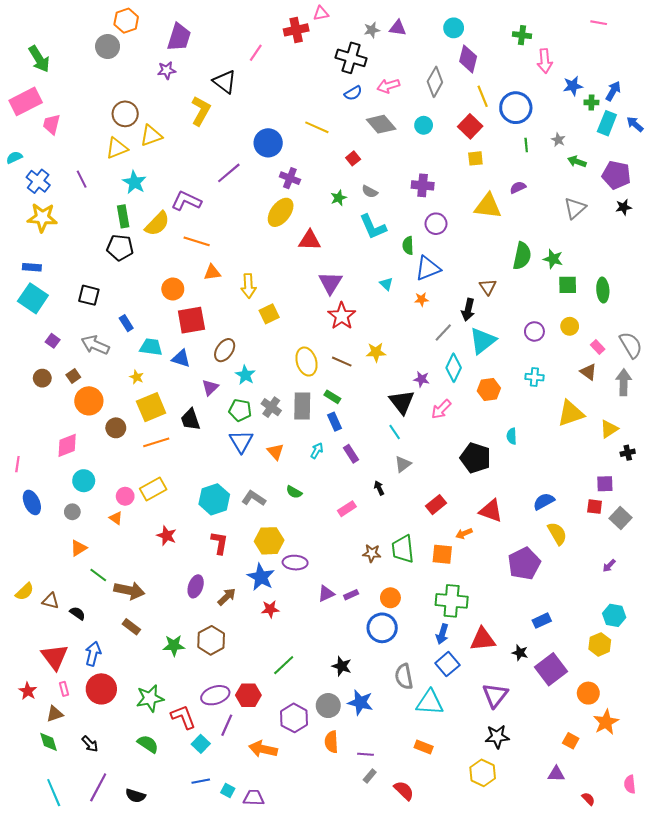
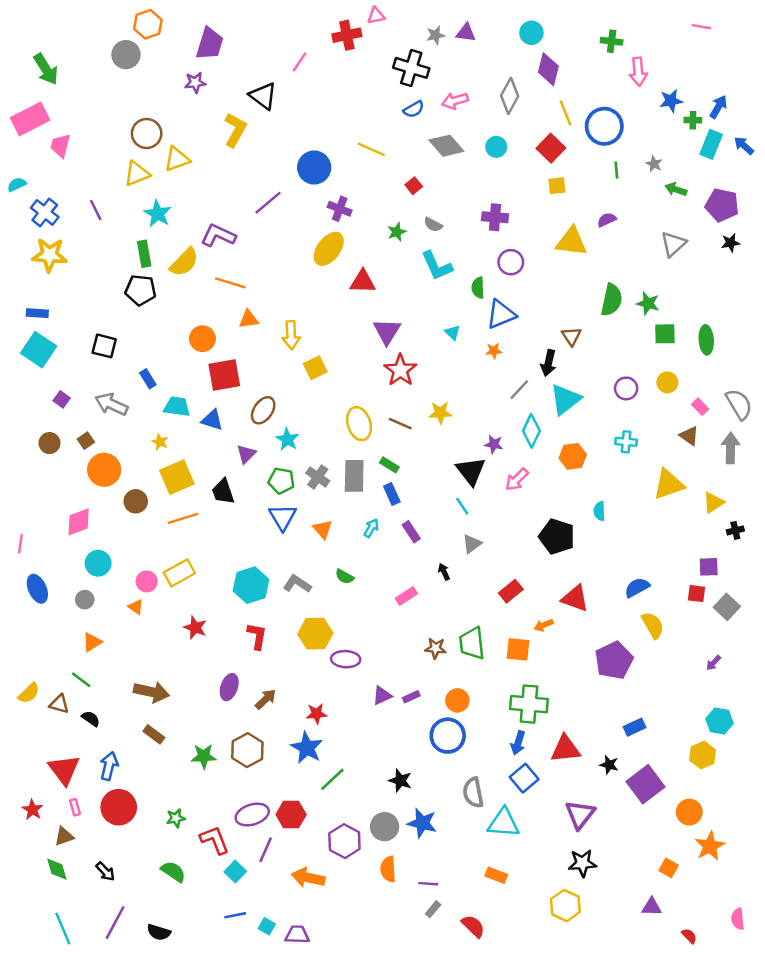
green line: (98, 575) -> (81, 680), moved
blue star: (261, 577) -> (307, 748), moved
green star: (150, 698) -> (176, 818), size x0.6

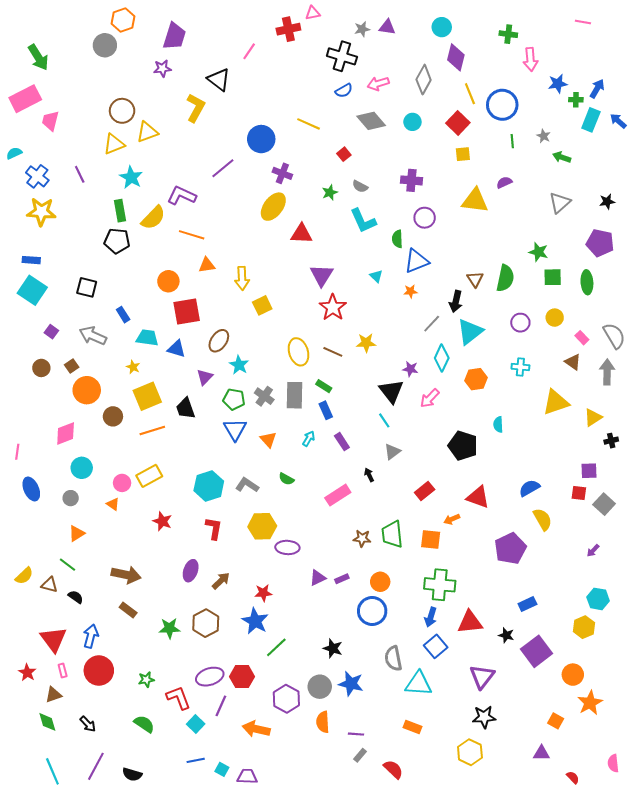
purple pentagon: (722, 205) -> (600, 243), moved
green semicircle: (612, 300) -> (505, 278), moved
pink rectangle: (406, 596) -> (338, 495), size x1.4

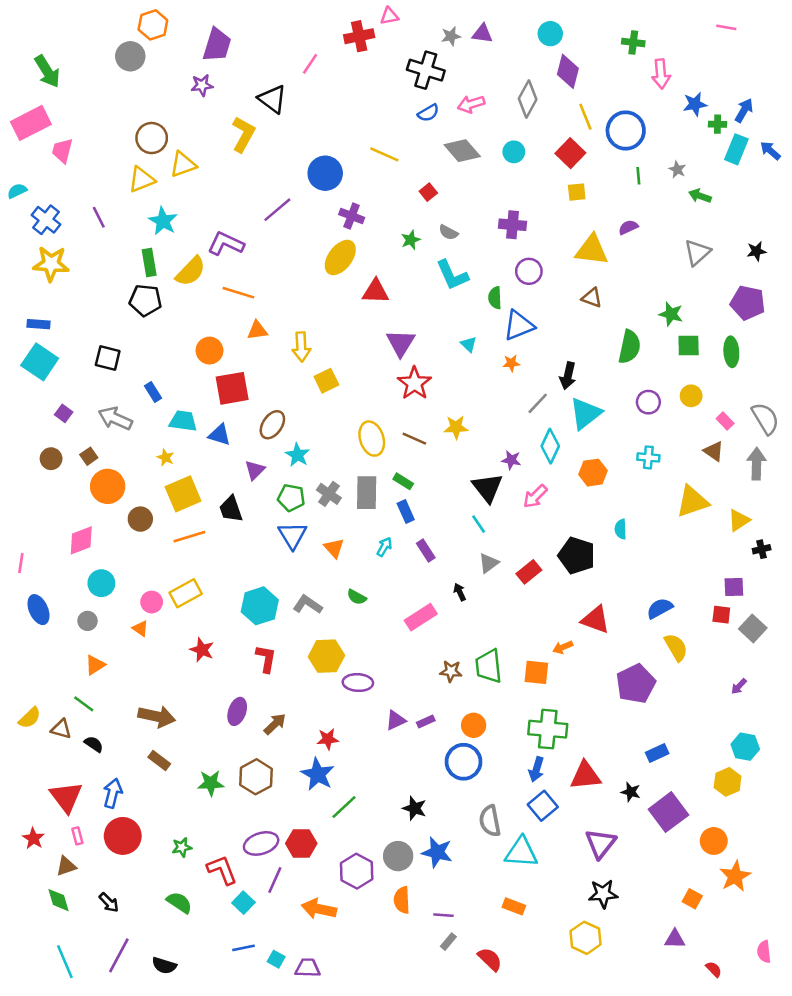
brown triangle: (475, 279) -> (592, 298), moved, turned -36
red rectangle: (425, 491) -> (529, 572), moved

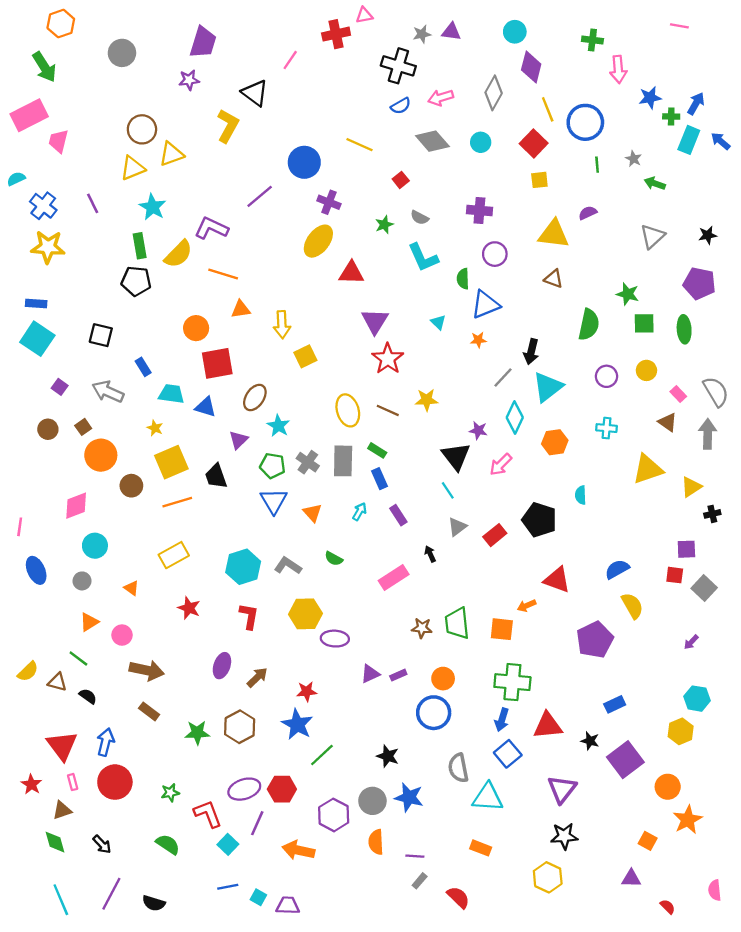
orange hexagon: (153, 25) -> (61, 24), moved
pink circle: (152, 602) -> (122, 635), moved

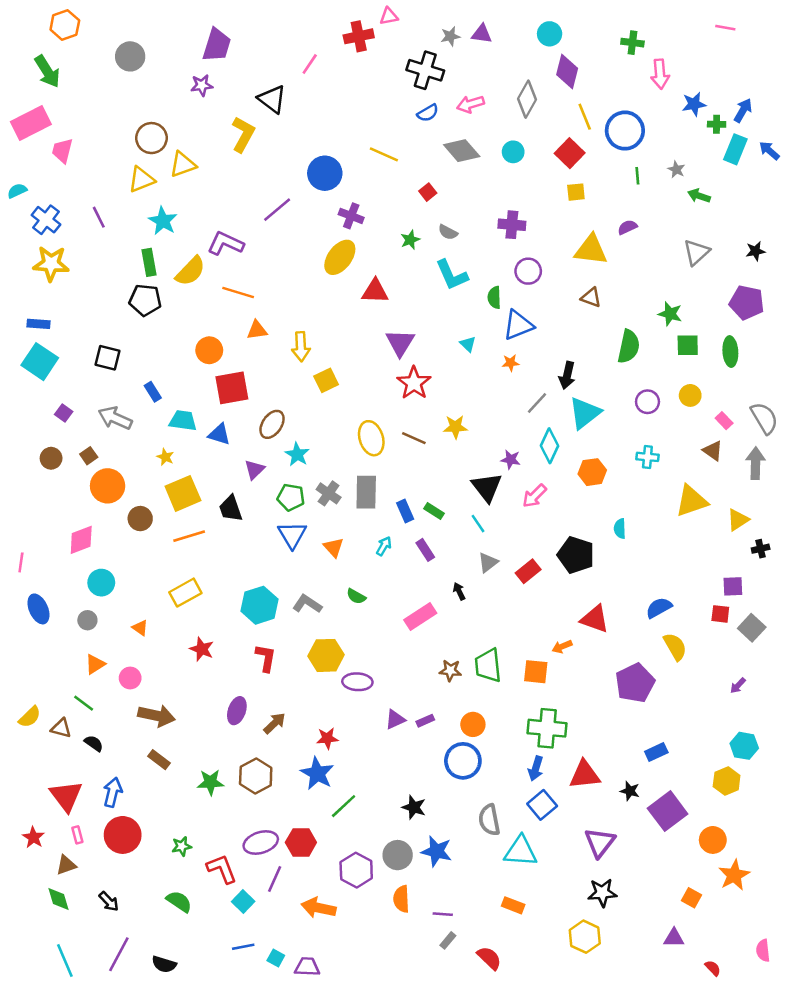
green rectangle: (377, 450) -> (434, 511), moved

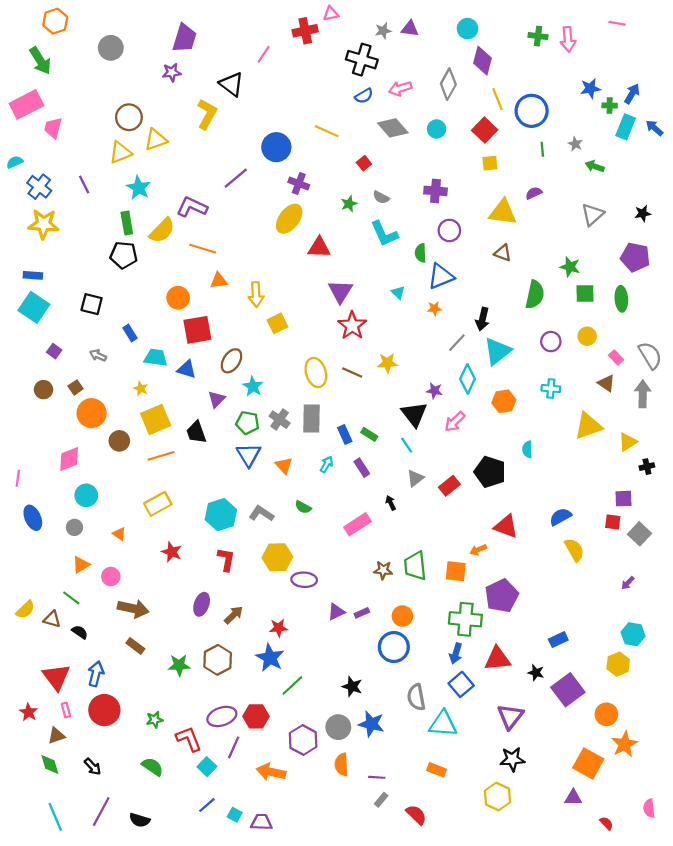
pink arrow: (660, 74) -> (568, 39), moved
gray arrow: (115, 418) -> (98, 355), size x0.6
purple pentagon: (635, 683) -> (502, 596), moved
orange square: (691, 898) -> (588, 763), size x1.8
blue line: (243, 947) -> (207, 805), turned -30

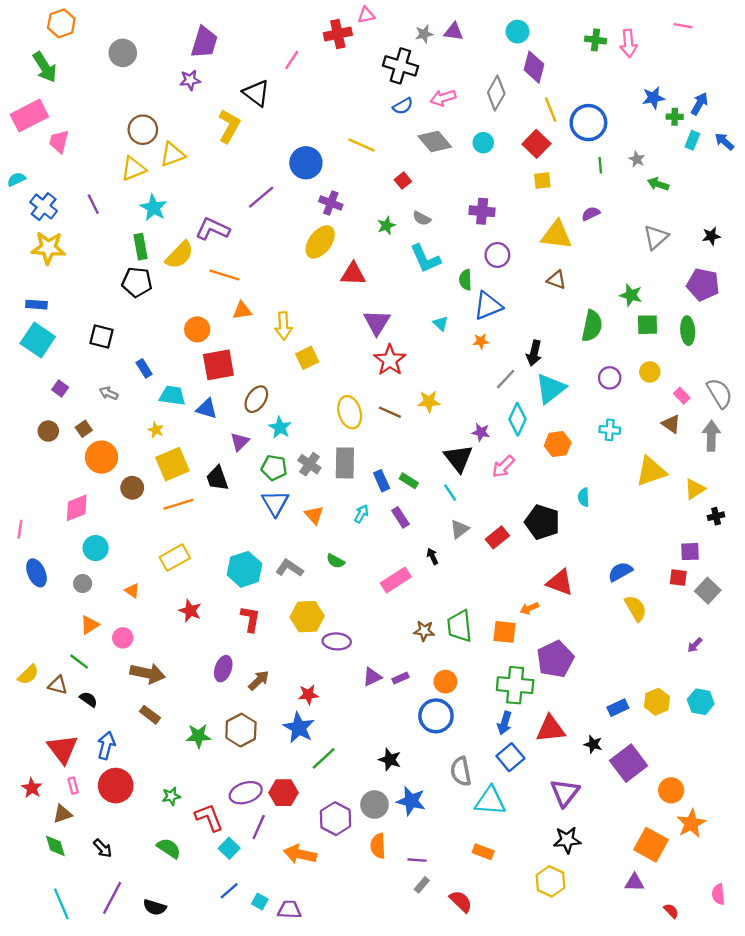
cyan rectangle: (626, 127) -> (692, 140), size x0.7
yellow hexagon: (618, 664) -> (657, 702), moved

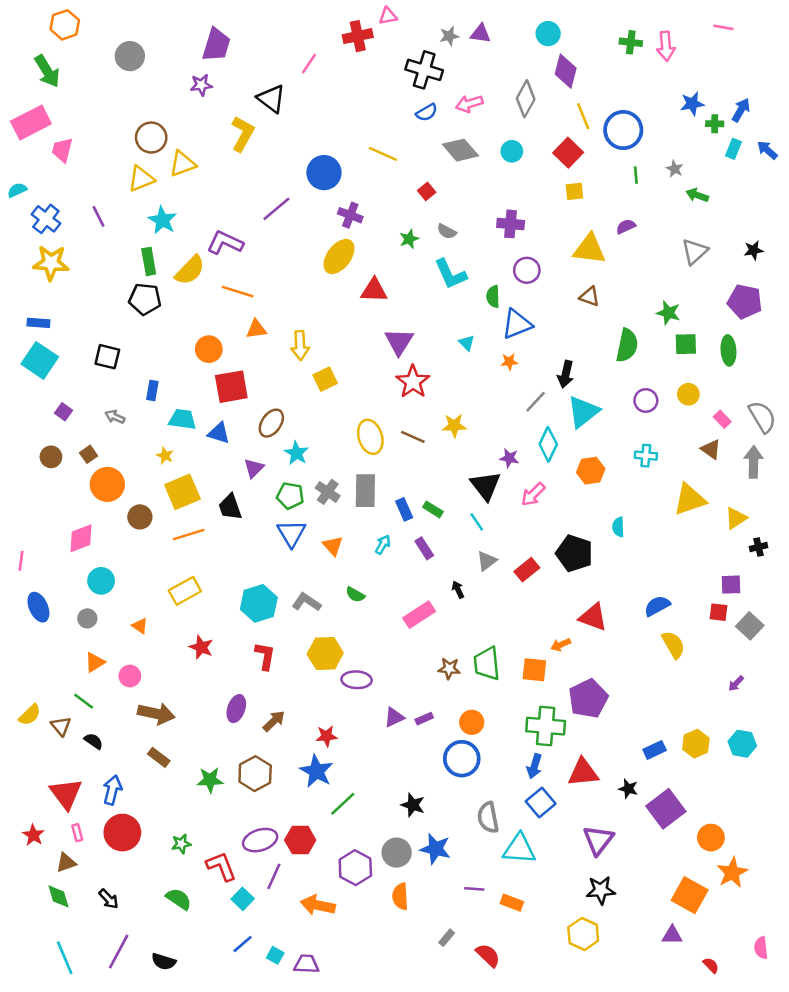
blue rectangle: (144, 368) -> (152, 390), turned 42
brown triangle: (58, 685) -> (61, 726), turned 36
purple line: (417, 860) -> (474, 889), moved

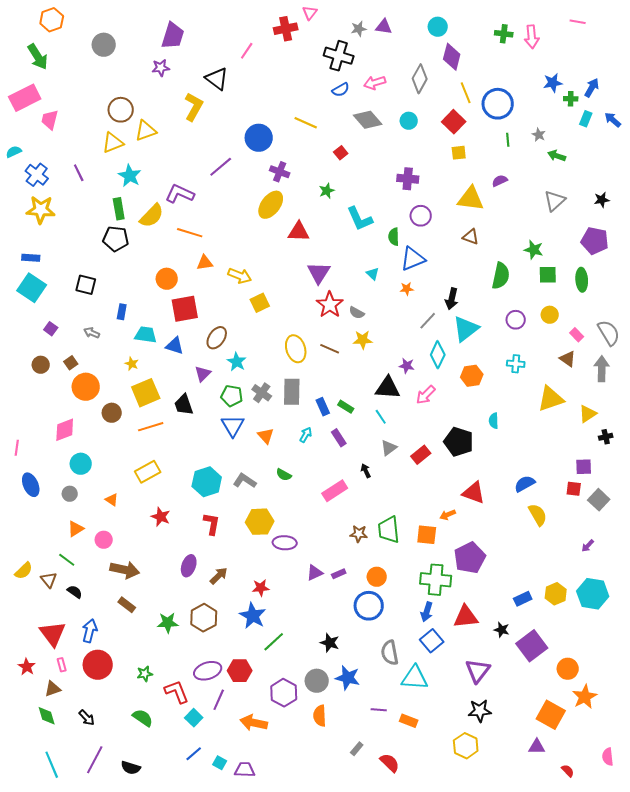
pink triangle: (388, 16) -> (310, 13), turned -42
gray semicircle: (447, 231) -> (357, 313), moved
yellow arrow: (300, 345) -> (240, 276), turned -65
black triangle: (486, 486) -> (388, 388), turned -48
cyan hexagon: (742, 744) -> (593, 594), size x1.4

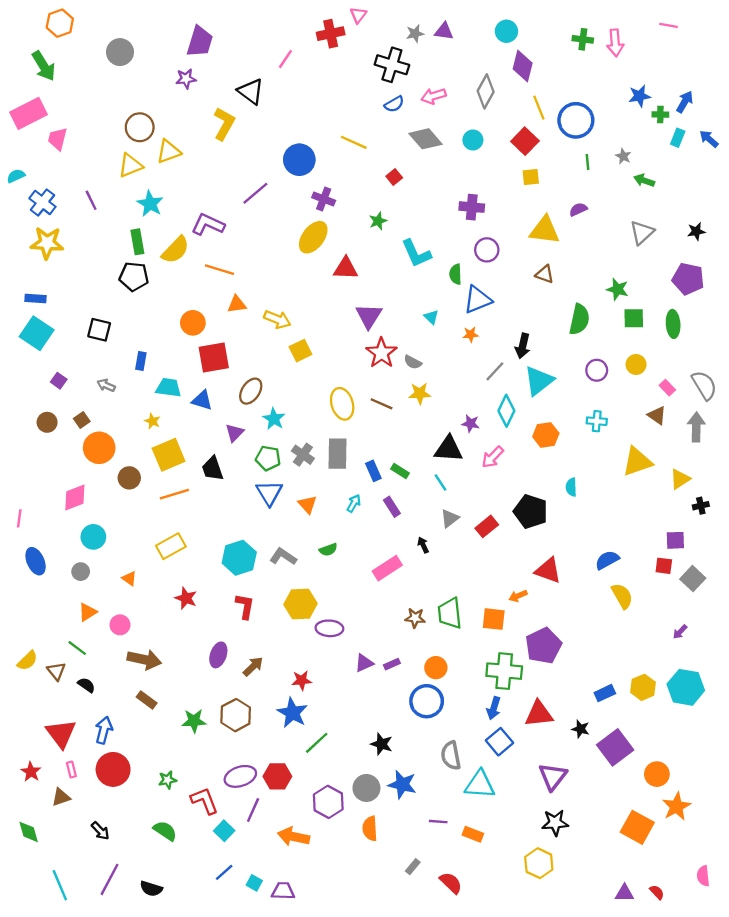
green semicircle: (284, 475) -> (328, 550), turned -49
green diamond: (47, 716) -> (29, 832), moved
purple triangle: (537, 747) -> (624, 893), moved

